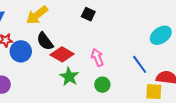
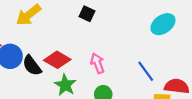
cyan ellipse: (161, 35) -> (163, 24), moved
black semicircle: (45, 41) -> (32, 66), moved

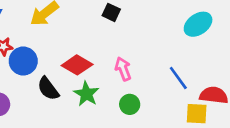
black semicircle: (32, 66) -> (48, 89), moved

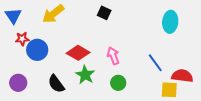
cyan ellipse: (198, 24) -> (170, 22), turned -50
black semicircle: (48, 89) -> (56, 84), moved

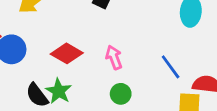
green star: (85, 75) -> (59, 91), moved

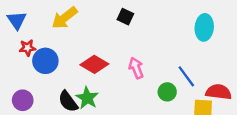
green circle: (121, 94) -> (167, 92), moved

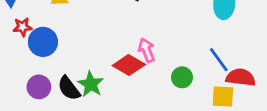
red diamond: (94, 64) -> (129, 65), moved
blue line: (186, 76) -> (219, 60), moved
purple circle: (23, 100) -> (39, 87), moved

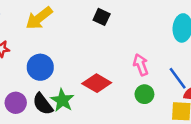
blue circle: (43, 42) -> (40, 67), moved
pink arrow: (147, 50) -> (141, 65), moved

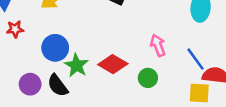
green circle: (144, 94) -> (148, 78), moved
green star: (62, 100) -> (76, 65), moved

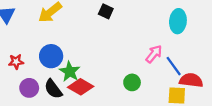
red star: (15, 29) -> (16, 62), moved
pink arrow: (158, 45) -> (154, 54), moved, turned 60
red diamond: (113, 64) -> (81, 87), moved

